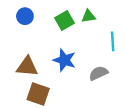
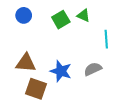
green triangle: (89, 16) -> (84, 15), turned 32
blue star: (64, 60) -> (61, 71), moved

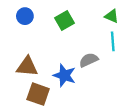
green triangle: (84, 15) -> (112, 16), moved
gray semicircle: (93, 69) -> (89, 60), moved

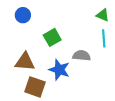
green square: (64, 21) -> (52, 37), moved
gray semicircle: (89, 60) -> (82, 56), turned 30

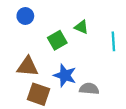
green triangle: (103, 15) -> (81, 27), moved
gray semicircle: (82, 56) -> (89, 89), moved

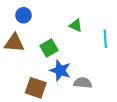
green square: (57, 40) -> (49, 48), moved
brown triangle: (28, 67) -> (14, 43), moved

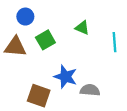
green square: (49, 48) -> (45, 40), moved

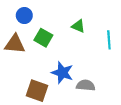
green square: (45, 40) -> (43, 38), turned -30

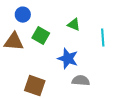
blue star: (62, 73) -> (68, 59), moved

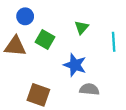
green triangle: (74, 25) -> (82, 27), turned 48

